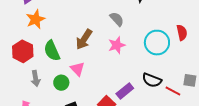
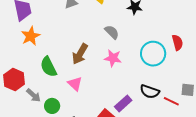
pink star: (117, 45) -> (113, 58), turned 30
red hexagon: (23, 51) -> (14, 80), moved
gray arrow: (36, 78) -> (33, 95), turned -35
green circle: (61, 83) -> (52, 106), moved

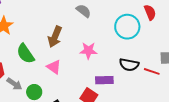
pink star: (113, 58) -> (88, 51), moved
purple rectangle: (123, 104) -> (104, 80), turned 48

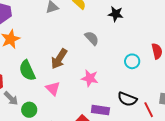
cyan circle: (127, 27) -> (132, 61), size x0.6
red line: (152, 71) -> (149, 110), turned 35

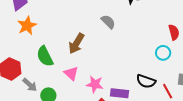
cyan circle: (132, 61) -> (163, 53), moved
pink star: (90, 78) -> (95, 84), moved

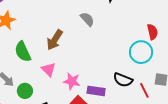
cyan circle: (163, 53) -> (141, 52), size x1.5

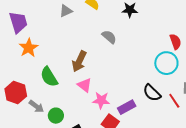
pink triangle: (49, 70) -> (84, 85), moved
black semicircle: (123, 80) -> (152, 93), turned 30
purple rectangle: (96, 91) -> (127, 107), turned -30

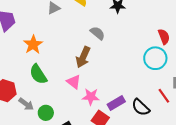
orange star: (29, 48) -> (33, 45), moved
brown arrow: (79, 61) -> (83, 57), moved
black semicircle: (152, 93) -> (141, 107), moved

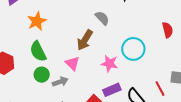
cyan circle: (155, 58) -> (133, 49), moved
pink star: (91, 97) -> (109, 64), moved
gray arrow: (26, 104) -> (60, 82), moved, turned -63
green circle: (46, 113) -> (42, 75), moved

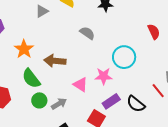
brown arrow: (85, 40) -> (55, 61), moved, turned 75
pink triangle: (72, 63) -> (80, 85), moved

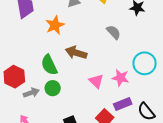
orange star: (24, 49) -> (55, 25), moved
gray arrow: (59, 104) -> (31, 93), moved

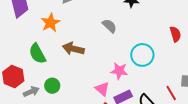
green semicircle: (49, 65) -> (37, 54), moved
pink triangle: (96, 81) -> (102, 89), moved

